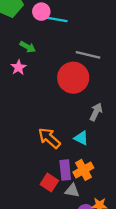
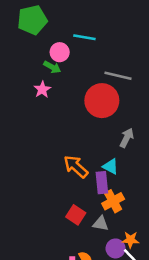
pink circle: (41, 12) -> (60, 52), moved
purple rectangle: (65, 170) -> (102, 183), moved

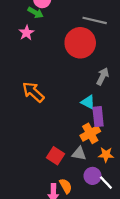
orange arrow: (76, 166) -> (33, 92), moved
purple rectangle: (102, 183) -> (98, 117), moved
red square: (76, 215) -> (56, 156), moved
orange star: (130, 240) -> (106, 155), moved

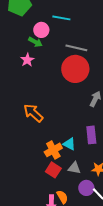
gray line: (95, 20) -> (76, 48), moved
cyan triangle: (88, 102) -> (69, 144), moved
orange cross: (90, 133) -> (53, 150), moved

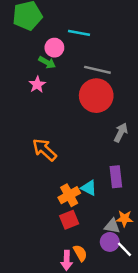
gray triangle: (74, 168) -> (112, 226), moved
red square: (53, 170) -> (69, 220), turned 35

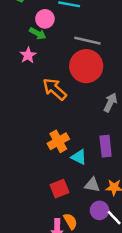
orange arrow: (45, 150) -> (55, 89), moved
orange cross: (69, 195) -> (58, 141), moved
gray triangle: (112, 226) -> (92, 185), moved

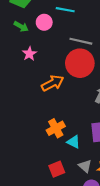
green arrow: (38, 33) -> (21, 26), moved
orange arrow: (55, 89) -> (53, 83), turned 110
gray triangle: (92, 185) -> (85, 166), turned 32

